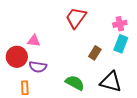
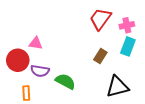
red trapezoid: (76, 18) -> (100, 19), moved
black triangle: (111, 82) -> (117, 87), turned -30
green semicircle: (75, 83) -> (65, 81), moved

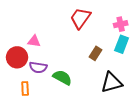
red trapezoid: (100, 19) -> (80, 18), moved

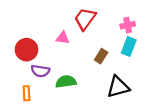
pink triangle: (34, 41) -> (63, 38), moved
red circle: (17, 57) -> (26, 50), moved
green semicircle: (62, 77) -> (66, 82), turned -36

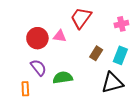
cyan rectangle: (129, 46) -> (120, 55), moved
red circle: (26, 50) -> (37, 38), moved
purple semicircle: (40, 71) -> (38, 67), turned -138

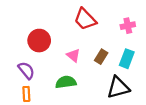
red trapezoid: (81, 18) -> (85, 19), turned -80
pink triangle: (60, 36) -> (73, 55), moved, turned 32
purple semicircle: (38, 67) -> (26, 70), moved

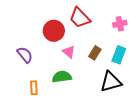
red circle: (39, 41) -> (54, 31), moved
purple semicircle: (26, 70) -> (25, 55), moved
orange rectangle: (26, 94) -> (34, 88), moved

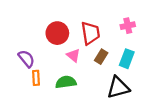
red trapezoid: (80, 18) -> (90, 33), moved, turned -145
orange rectangle: (34, 88) -> (36, 78), moved

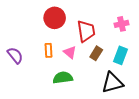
red circle: (57, 33) -> (55, 18), moved
purple semicircle: (26, 59) -> (15, 55), moved
orange rectangle: (36, 78) -> (49, 50), moved

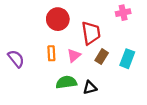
pink cross: (122, 24) -> (123, 13), moved
pink triangle: (70, 52) -> (74, 55), turned 40
black triangle: (112, 83) -> (90, 88), moved, size x0.6

